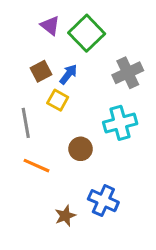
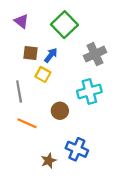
purple triangle: (50, 26) -> (21, 21), moved
brown square: (41, 71) -> (30, 53), turned 35

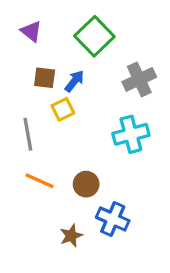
yellow square: (43, 74) -> (63, 109), turned 35
brown circle: (60, 111) -> (86, 184), moved

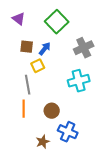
gray line: (28, 134) -> (28, 85), moved
orange line: (40, 181) -> (24, 109), turned 66

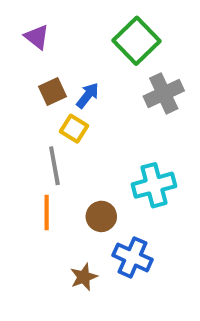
green square: (57, 22) -> (136, 41), moved
brown square: (27, 47) -> (52, 92), turned -32
yellow square: (38, 66) -> (74, 129), turned -32
cyan cross: (79, 81) -> (154, 185), moved

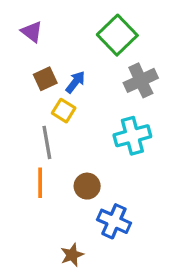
cyan cross: (154, 185) -> (132, 136), moved
brown star: (84, 277) -> (72, 255), moved

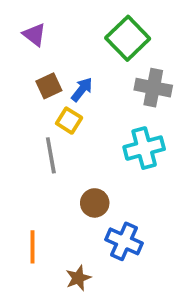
gray cross: (141, 80) -> (153, 88), turned 36
orange line: (40, 183) -> (32, 247), moved

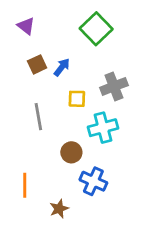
gray cross: (153, 88) -> (114, 86), moved, turned -32
yellow square: (69, 121) -> (77, 99), moved, turned -30
cyan cross: (144, 148) -> (103, 128), moved

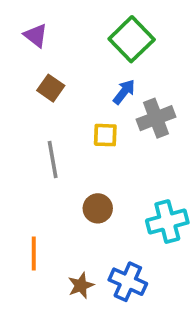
brown square: (37, 64) -> (51, 88), turned -30
blue arrow: (62, 67) -> (124, 92), moved
cyan cross: (103, 128) -> (167, 222), moved
blue cross: (93, 181) -> (128, 282), moved

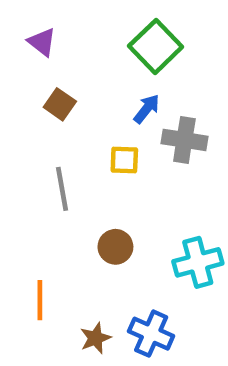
gray cross: (156, 118) -> (184, 140), turned 30

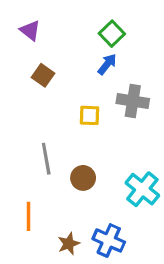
green square: (156, 46) -> (112, 34), size x0.7
blue arrow: (147, 109) -> (107, 64), moved
gray line: (62, 189) -> (46, 159), moved
cyan cross: (198, 262) -> (142, 189), turned -36

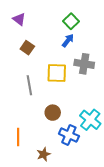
yellow square: (89, 115) -> (57, 73), size x1.5
gray line: (46, 159) -> (29, 85), moved
blue cross: (109, 240) -> (69, 135), moved

